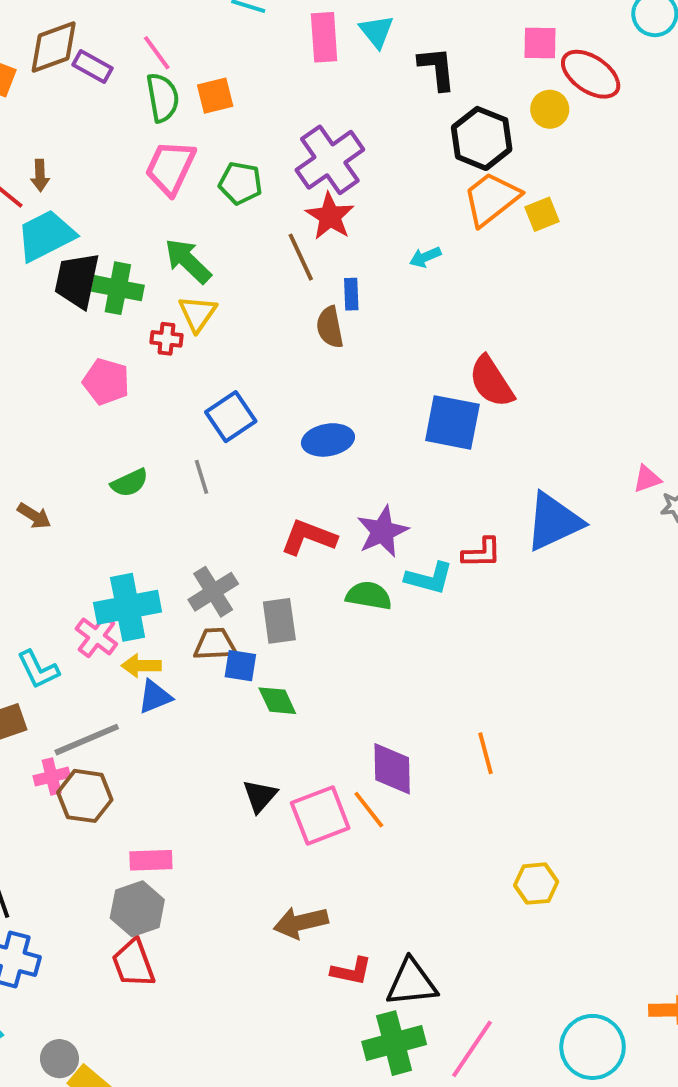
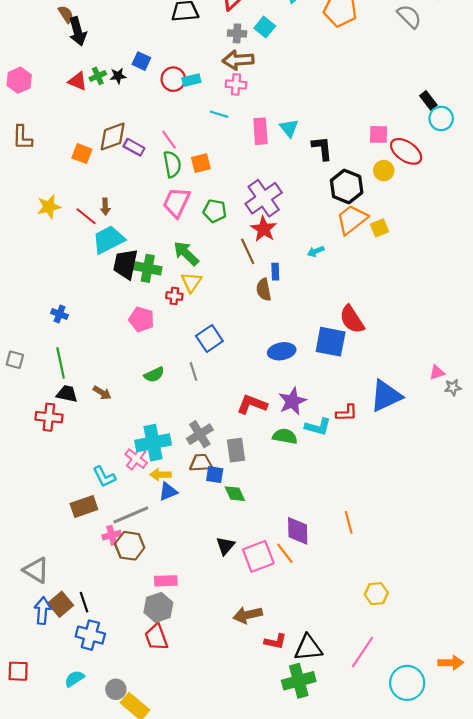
blue ellipse: (328, 440) -> (282, 351), moved
pink line: (472, 1049) -> (362, 652), moved

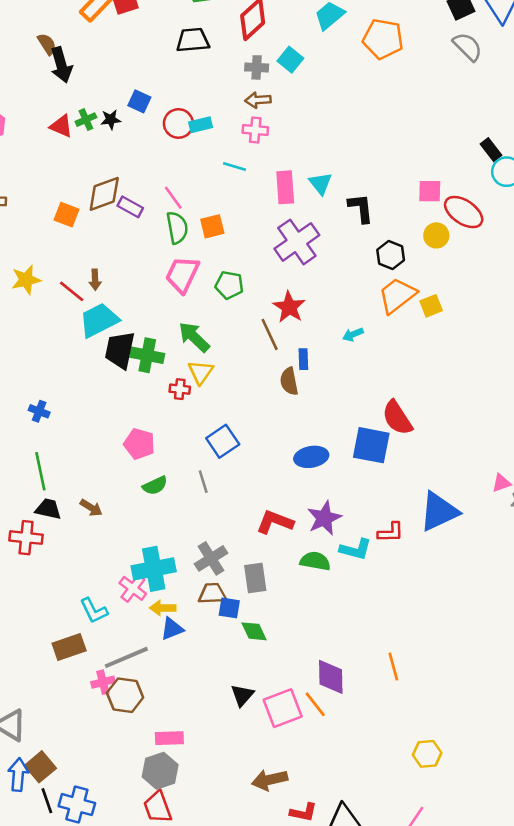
brown arrow: (238, 60) -> (258, 100), size x0.7
black hexagon: (347, 186) -> (391, 255), size x0.7
purple cross: (264, 198) -> (297, 242), moved
pink pentagon: (141, 319) -> (139, 444), moved
black line: (84, 602) -> (47, 801), moved

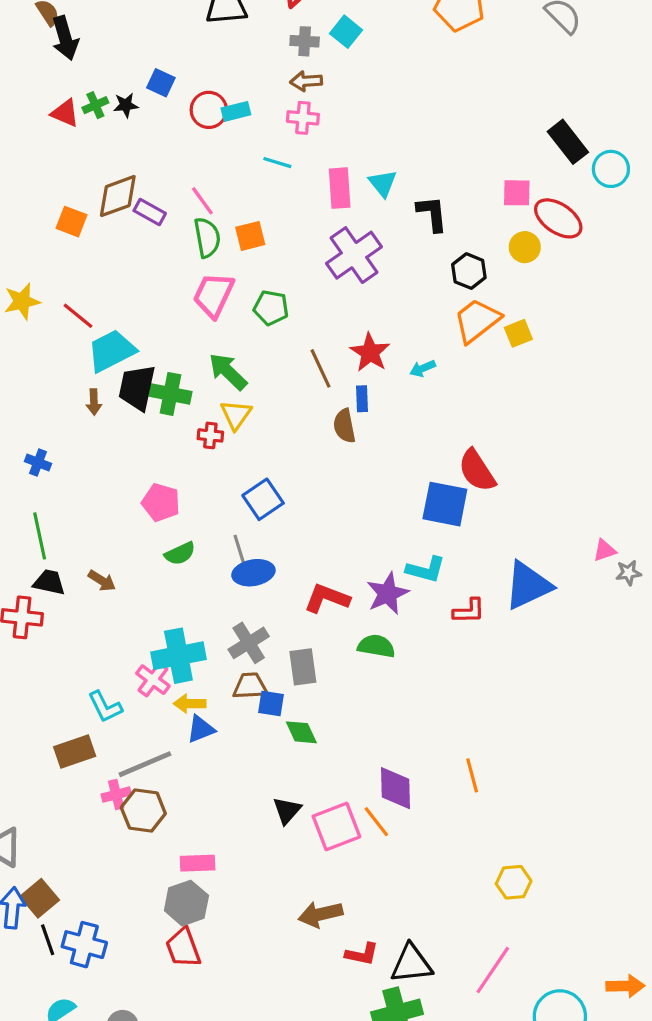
black rectangle: (491, 150) -> (568, 142), moved, size x1.5
brown arrow: (95, 280) -> (94, 402), moved
red star: (289, 307) -> (370, 352), moved
blue ellipse: (311, 457) -> (253, 573), moved
cyan L-shape: (356, 549) -> (426, 570), moved

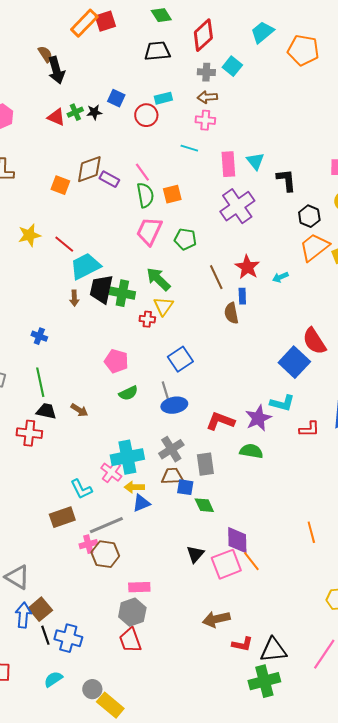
cyan rectangle: (236, 111) -> (163, 98), moved
blue square: (445, 504) -> (294, 362), turned 32
purple diamond: (395, 788) -> (237, 540), moved

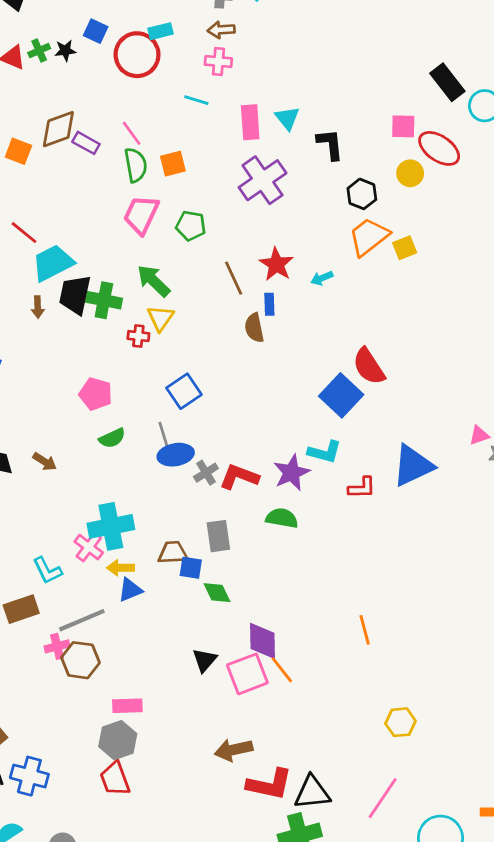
red circle: (146, 115) -> (137, 55), size x1.4
gray cross: (171, 449) -> (206, 473), moved, size x0.7
red L-shape: (242, 644) -> (269, 784), size x1.6

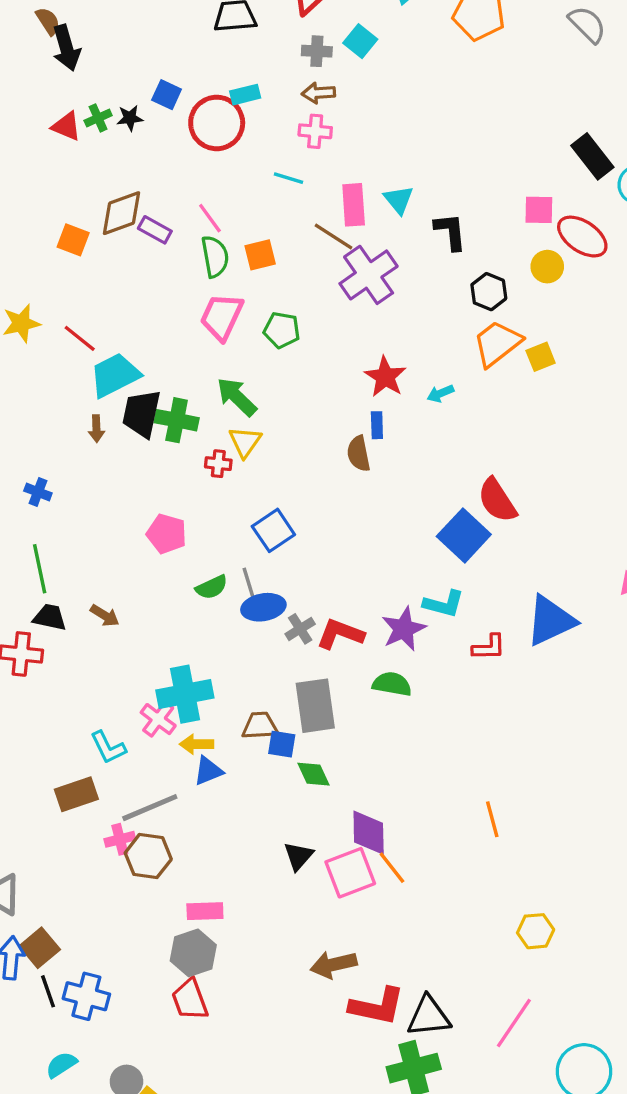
brown line: (234, 278) -> (334, 237), moved, turned -32
green semicircle: (112, 438) -> (212, 587), moved
gray rectangle: (218, 536) -> (315, 706), size x1.4

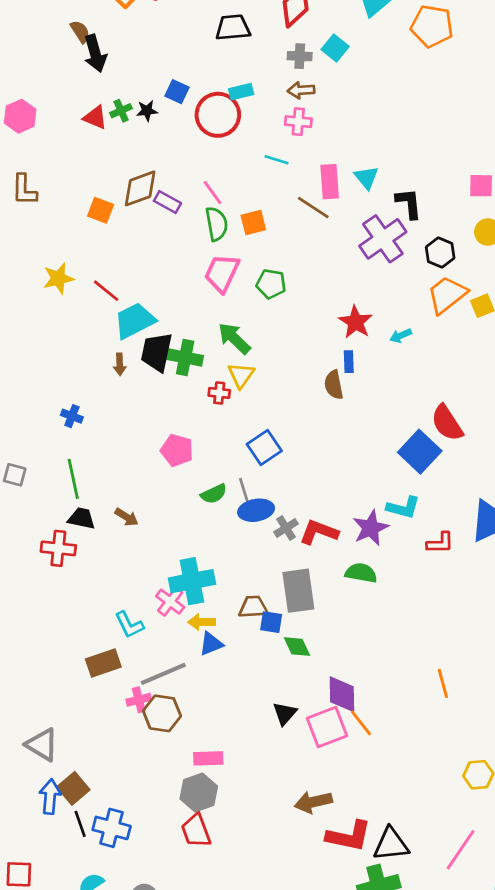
purple cross: (369, 275) -> (383, 239), moved

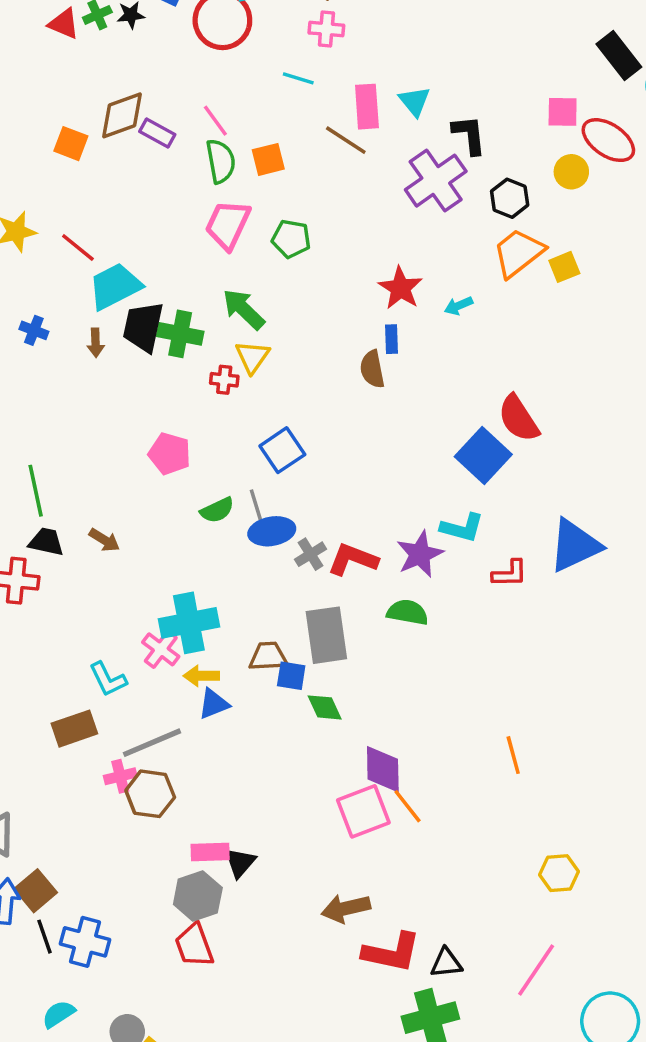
blue cross: (72, 416) -> (34, 330), moved
black triangle: (285, 713) -> (240, 863), moved
black triangle: (391, 844) -> (446, 963), size x0.7

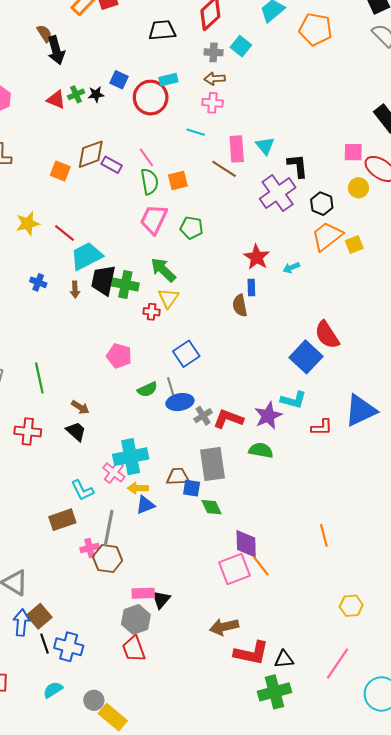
black trapezoid: (46, 542) -> (76, 431), moved, turned 30
gray line: (152, 743) -> (109, 528), turned -56

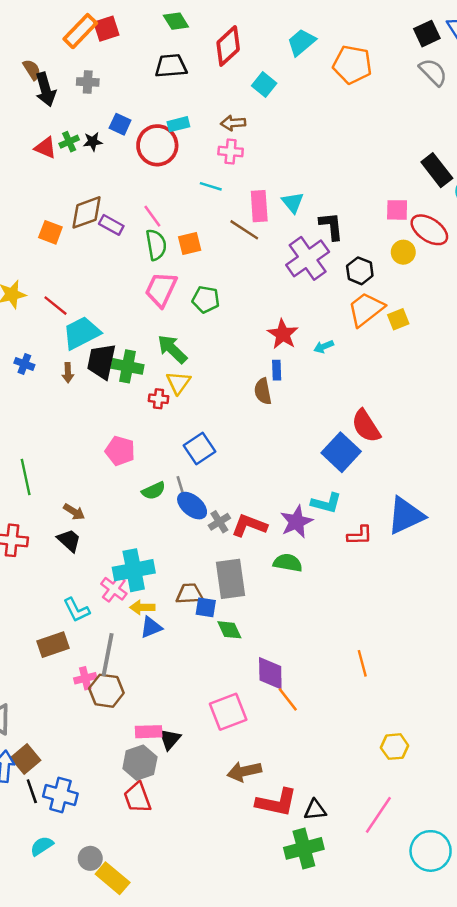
gray cross: (214, 52) -> (88, 82), moved
blue ellipse: (180, 402) -> (192, 506), turned 50
pink square: (235, 569) -> (228, 712), moved

